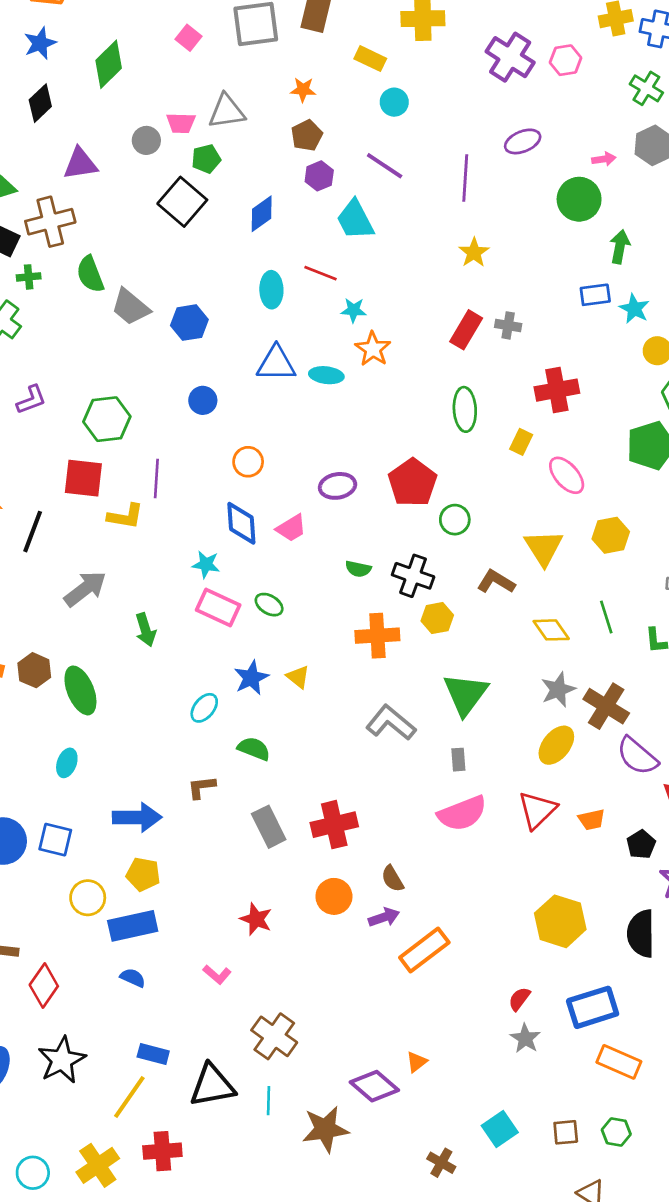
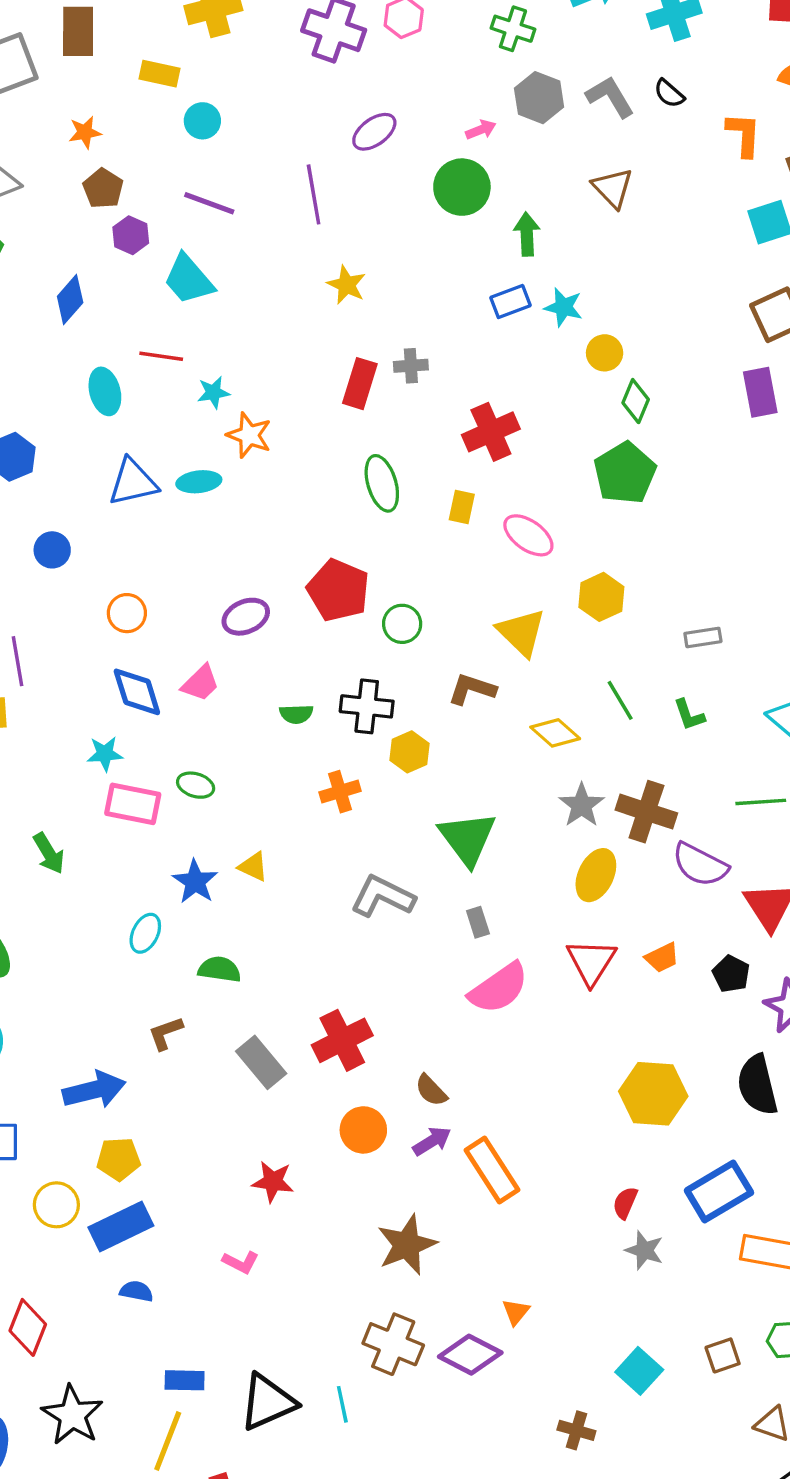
orange cross: (377, 636) -> (340, 792), size x0.7
orange rectangle: (424, 950) -> (492, 1170), turned -72
brown cross: (274, 1036) -> (393, 1344), moved
brown star: (325, 1129) -> (407, 1245), moved

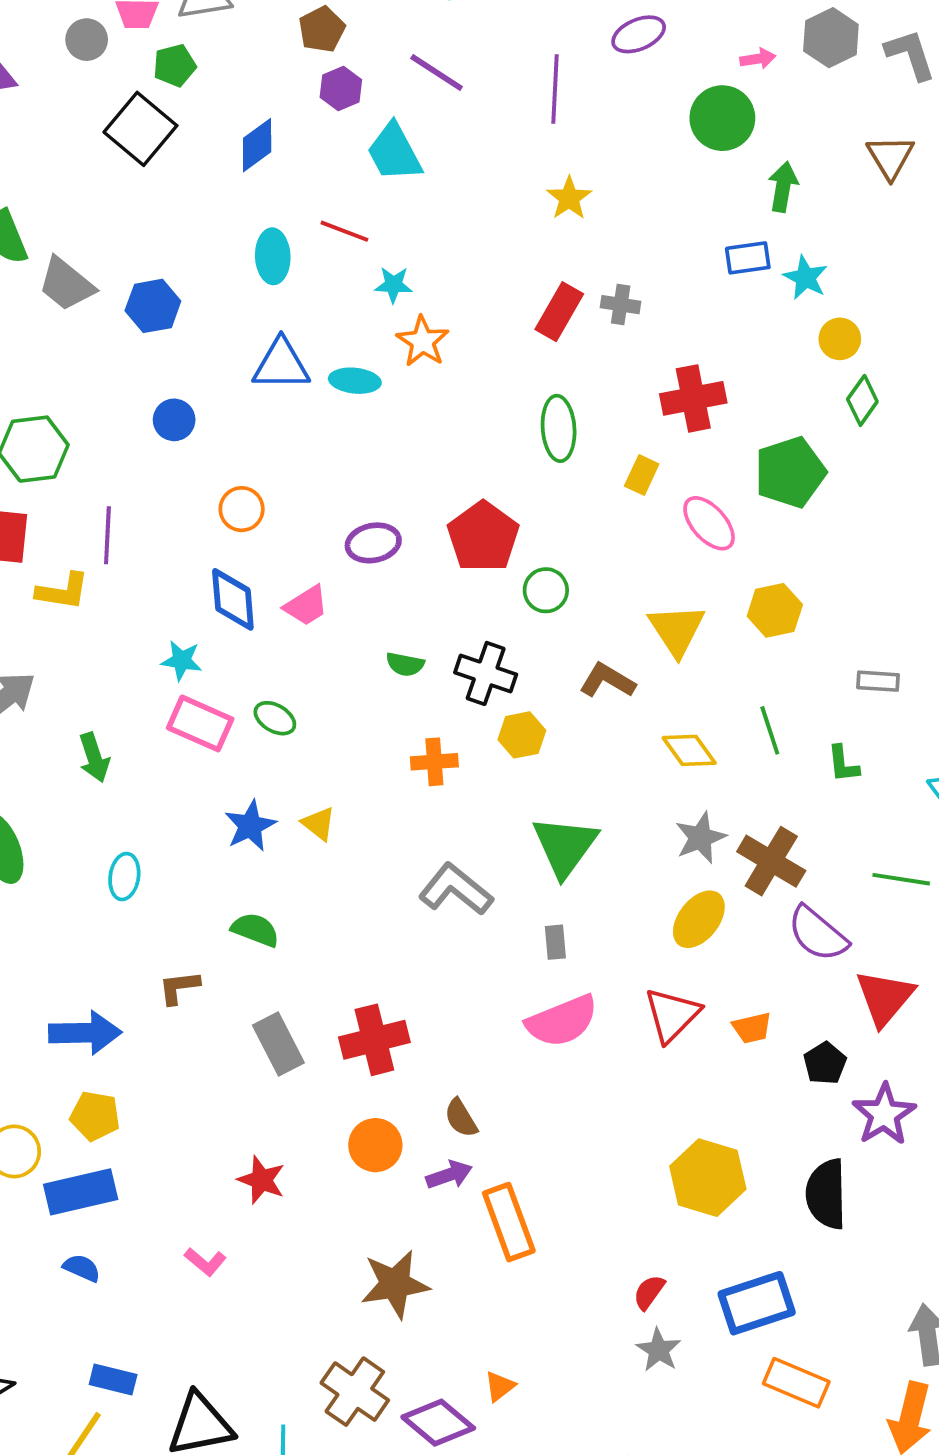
green pentagon: (625, 473) -> (790, 472), moved
cyan ellipse: (145, 933) -> (124, 877), moved, turned -30

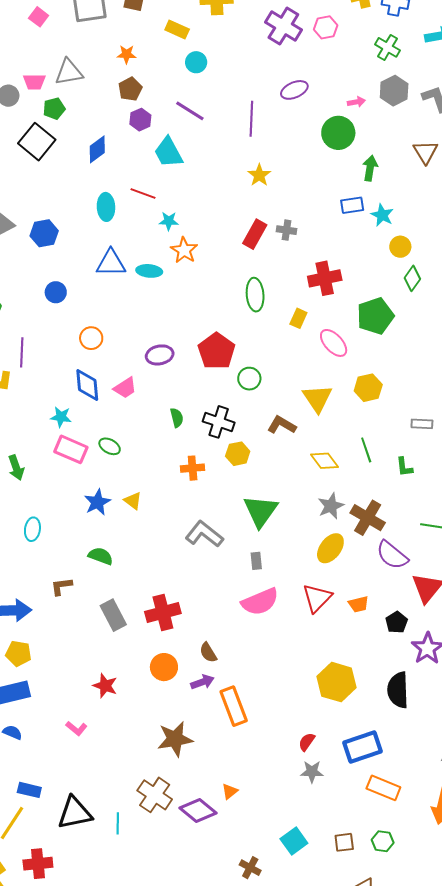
green semicircle: (405, 664) -> (177, 418), turned -114
gray star: (659, 1350) -> (312, 772), turned -30

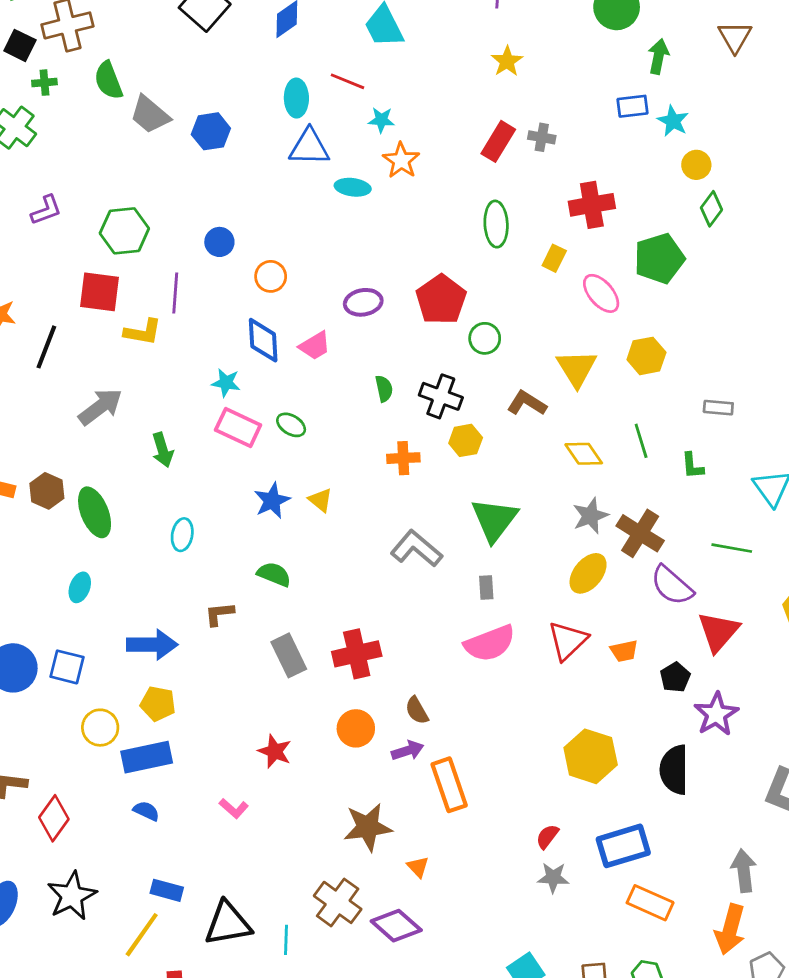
blue triangle: (111, 263) -> (309, 147), moved
blue circle: (56, 292) -> (219, 242), moved
orange triangle: (230, 791) -> (418, 867), moved, turned -36

